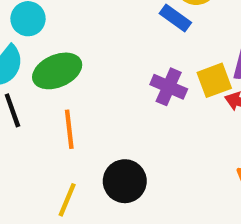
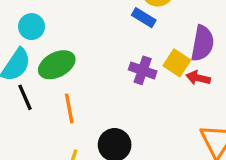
yellow square: (214, 80) -> (177, 63), turned -32

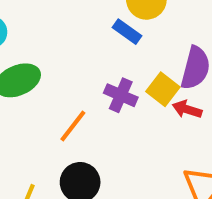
orange line: (69, 108) -> (73, 126), moved, turned 44

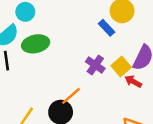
orange line: (73, 126) -> (71, 96), moved

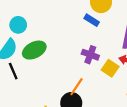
yellow square: (121, 66) -> (110, 68), moved

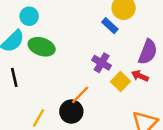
green ellipse: (34, 50) -> (42, 47), turned 35
black line: (13, 71) -> (14, 77), moved

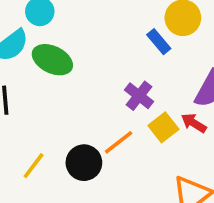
orange line: (80, 95) -> (119, 142), moved

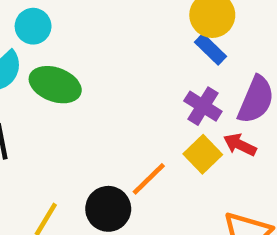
blue rectangle: (159, 42) -> (211, 49), moved
purple cross: (139, 96) -> (203, 106), moved

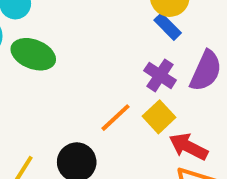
red arrow: (240, 145) -> (188, 147), moved, size x1.4
orange line: (149, 179) -> (116, 118), moved

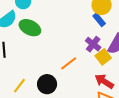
yellow square: (159, 117) -> (103, 57), moved

